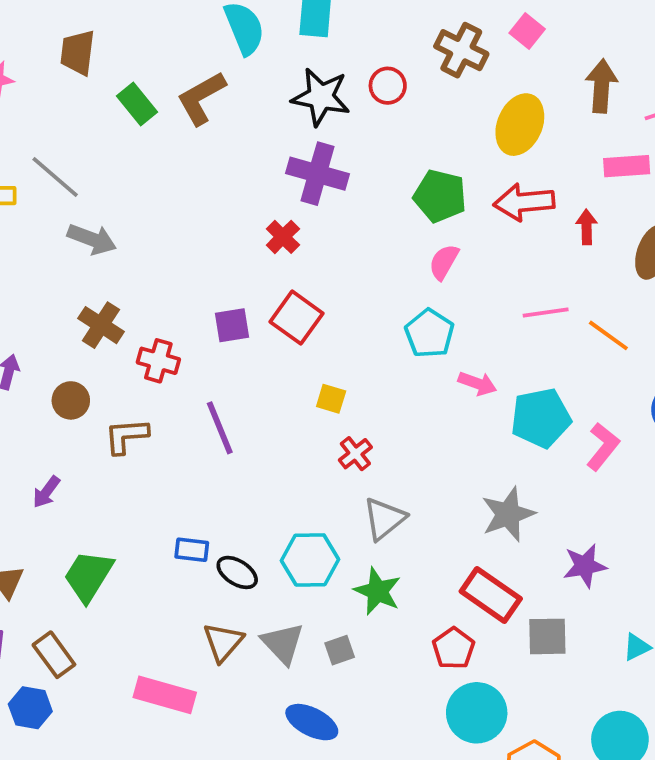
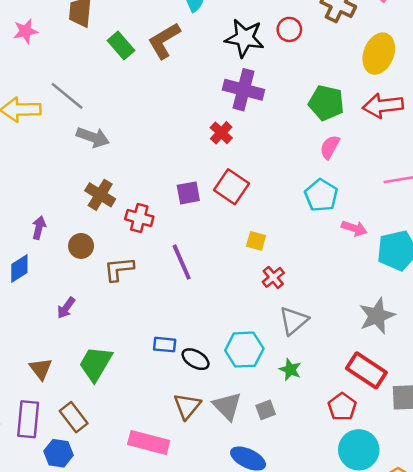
green star: (378, 591) -> (290, 370), size x0.7

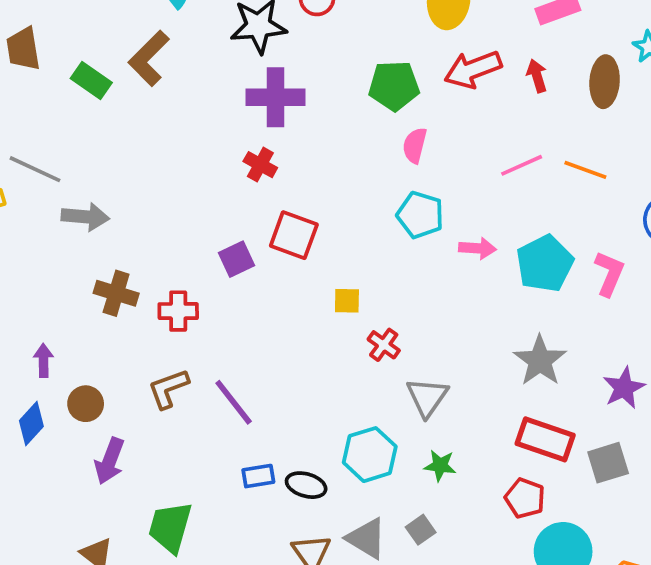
brown circle: (81, 246) -> (86, 404), moved
purple line: (182, 262) -> (234, 402), moved
purple arrow: (66, 308) -> (110, 461), size x1.4

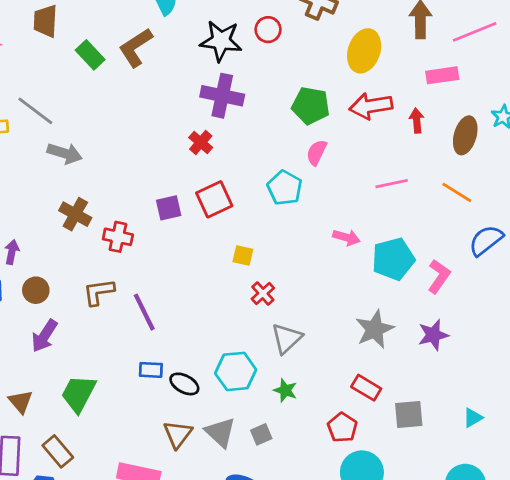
orange line: (585, 170) -> (457, 192), moved
cyan pentagon: (420, 215) -> (285, 188), moved
red square: (294, 235) -> (214, 199), turned 33
purple star: (624, 388) -> (433, 335), moved
red rectangle: (545, 439) -> (366, 388), size x0.7

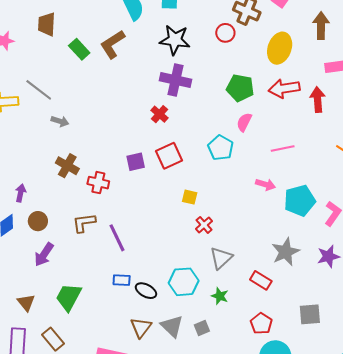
red circle: (268, 30) -> (225, 33), moved
red arrow: (417, 121) -> (318, 99), size x1.4
gray arrow: (65, 153) -> (60, 121), size x0.7
pink line: (392, 184) -> (283, 148), moved
red rectangle: (366, 388) -> (261, 280), moved

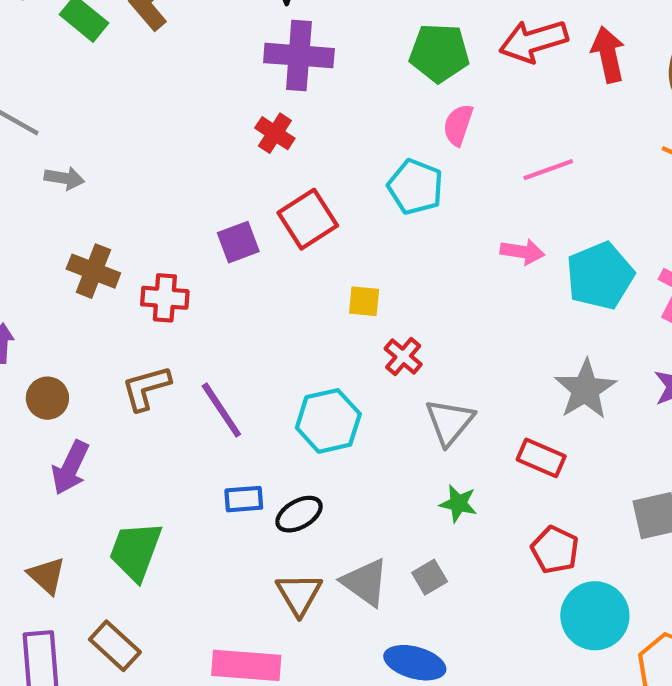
cyan hexagon: (184, 282) -> (328, 421), moved
black ellipse: (146, 291) -> (299, 514), turned -50

